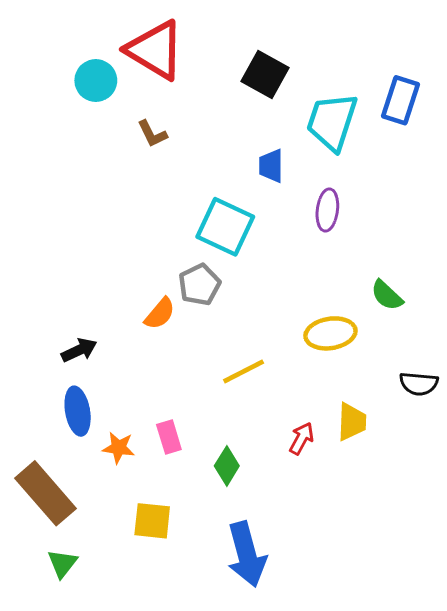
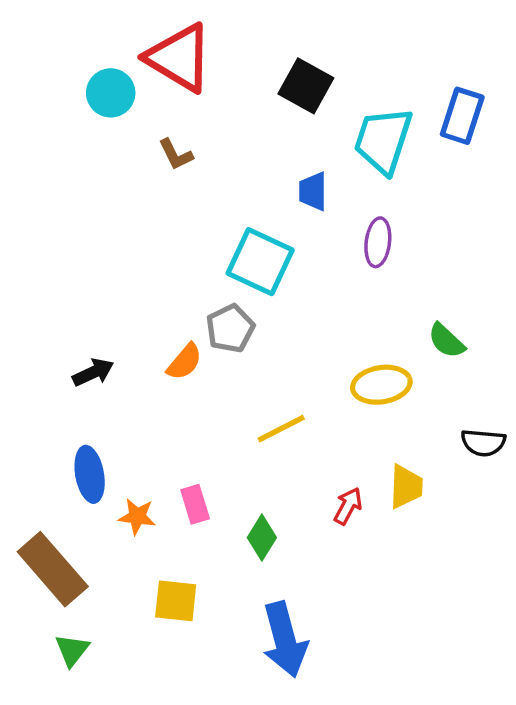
black arrow: (79, 350) -> (93, 372), moved

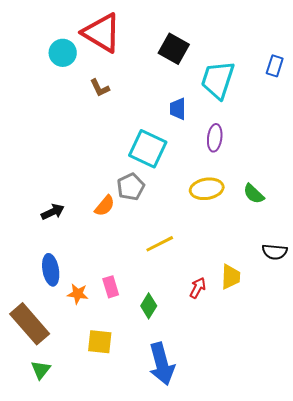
blue rectangle: (462, 116) -> (275, 66), moved, size x0.7
yellow ellipse: (381, 385) -> (207, 189), moved

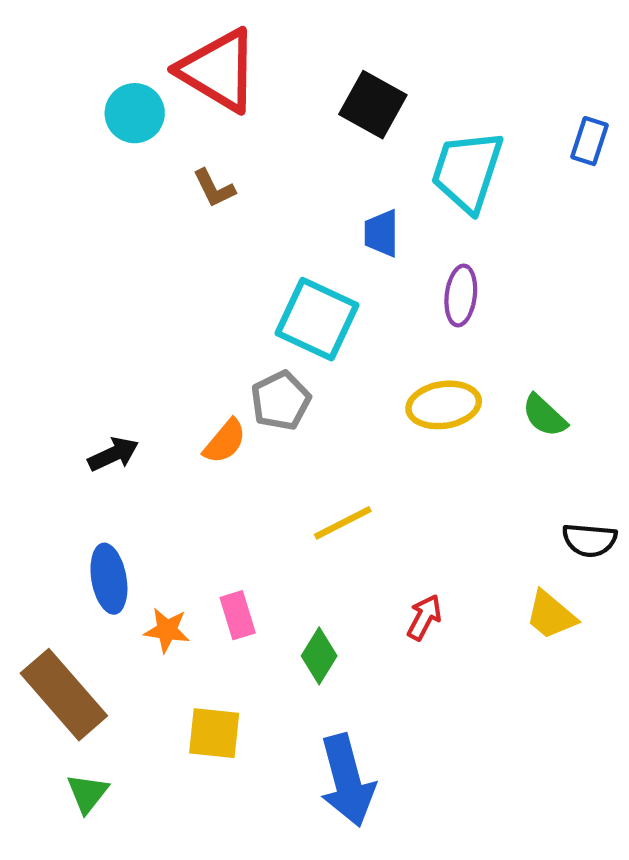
yellow trapezoid: (231, 277) -> (551, 615), moved, turned 128

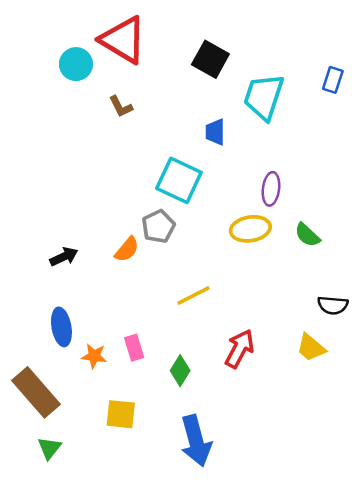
purple ellipse: (461, 296) -> (271, 189), moved
red arrow: (424, 617) -> (240, 349), size x1.5

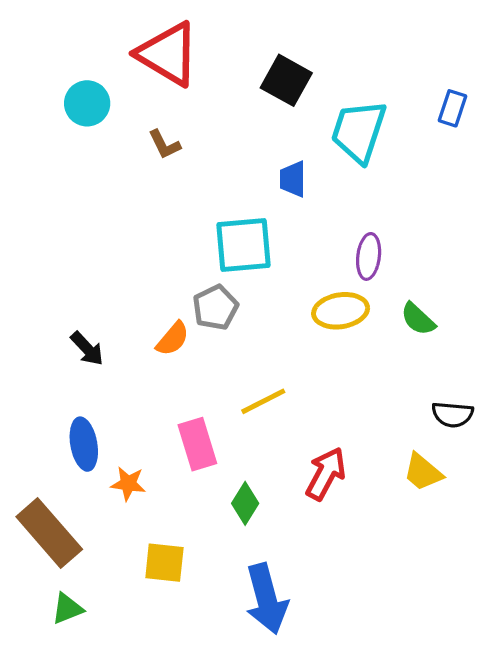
cyan circle: (76, 64) -> (87, 103), moved
cyan square: (179, 180) -> (243, 245), turned -30
black arrow: (64, 257) -> (87, 349), turned 72
pink rectangle: (134, 348) -> (197, 444), moved, size x1.4
green triangle: (49, 448) -> (67, 609), turned 30

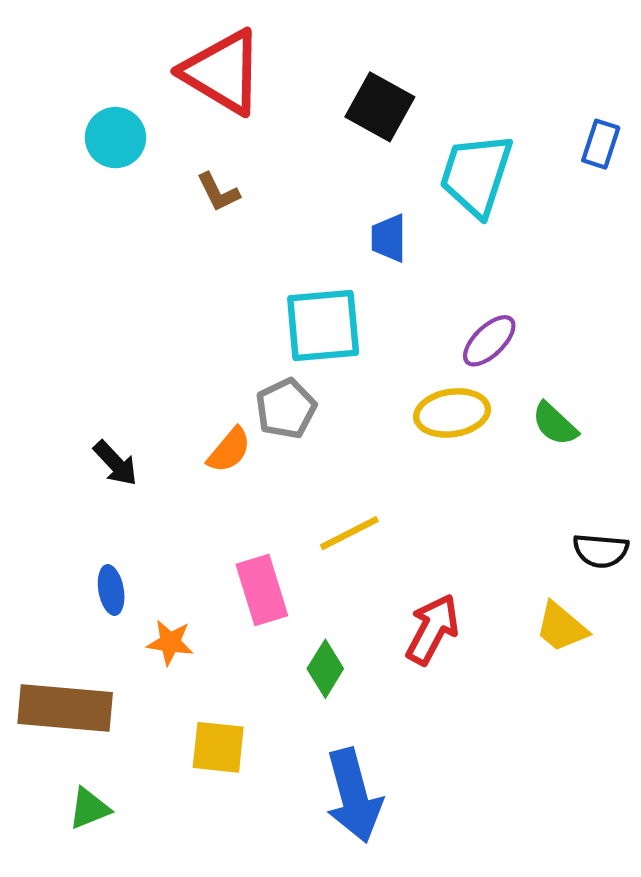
purple ellipse: (369, 256) -> (489, 341), turned 39
blue ellipse: (84, 444) -> (111, 590), size x0.7
brown rectangle: (49, 533) -> (65, 708), turned -44

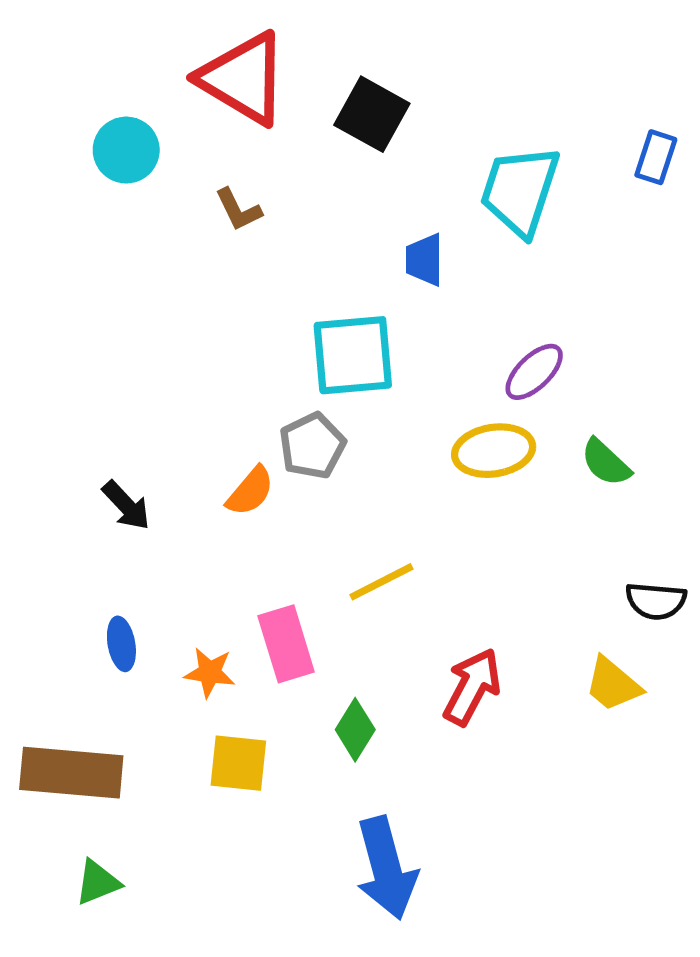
black square: (380, 107) -> (372, 114), moved
orange star: (170, 642) -> (210, 672), moved
yellow square: (218, 747) -> (238, 763), moved

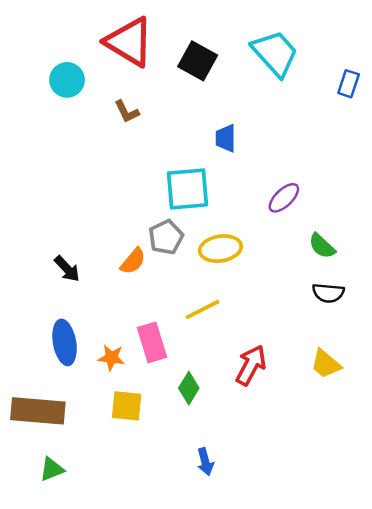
cyan trapezoid: (520, 191) -> (275, 53), moved, turned 120
yellow ellipse: (494, 451) -> (220, 249), moved
black semicircle: (656, 601) -> (328, 293), moved
blue ellipse: (121, 644) -> (65, 342), size x1.6
blue arrow: (386, 868) -> (205, 462), size x0.5

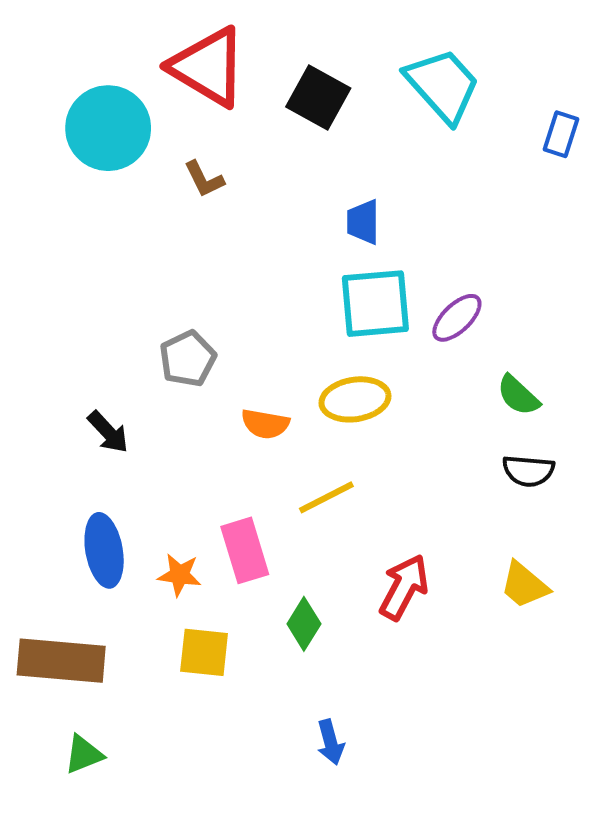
cyan circle: (67, 80) -> (108, 128), size x1.5
cyan square: (188, 189) -> (375, 304), moved
gray pentagon: (166, 237) -> (188, 359), moved
orange semicircle: (133, 261) -> (265, 424), moved, turned 60

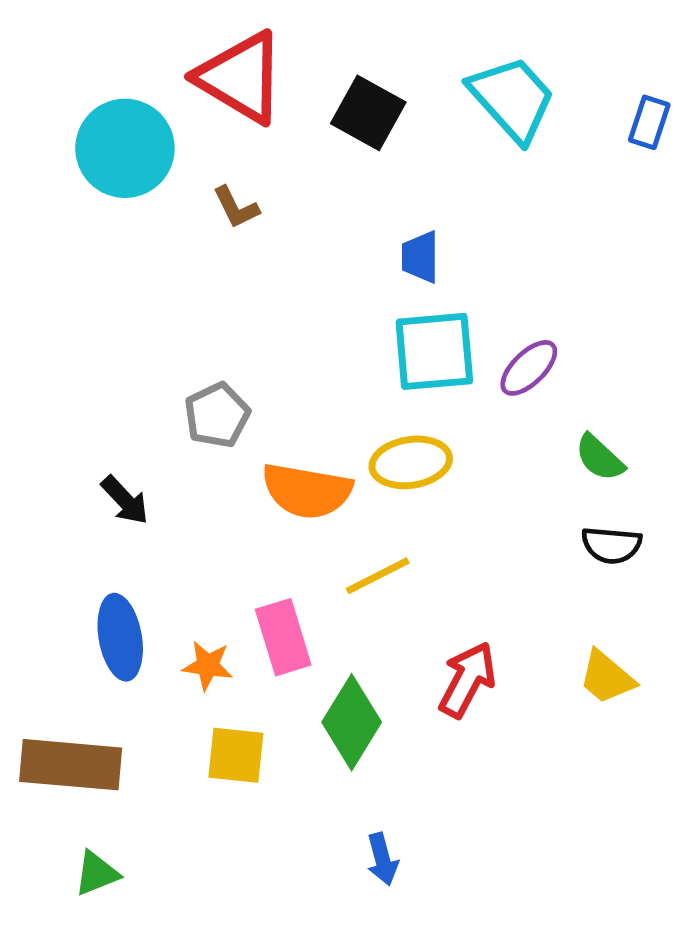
blue rectangle: (561, 134) -> (649, 122), moved
orange semicircle: (265, 424) -> (307, 491), size x1.6
green diamond: (304, 624) -> (352, 722), size x1.5

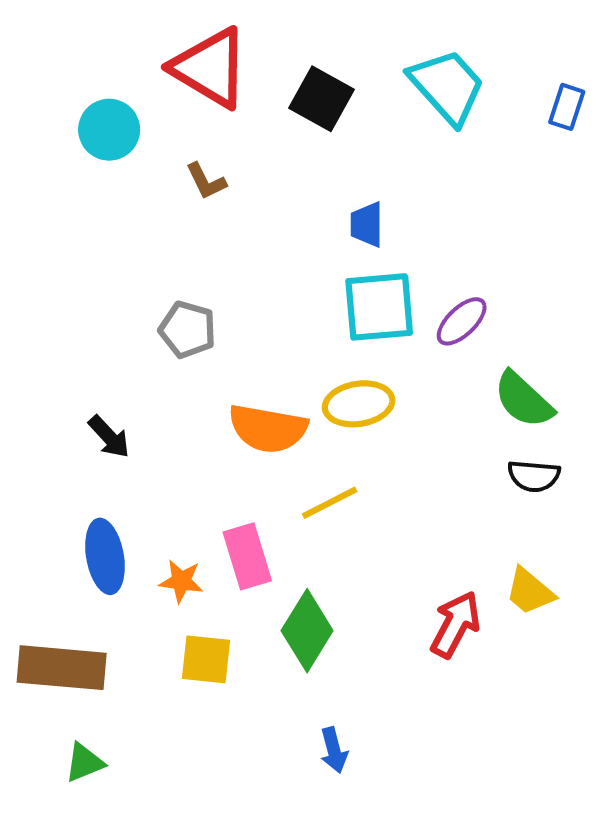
cyan circle: (125, 148) -> (109, 130), size x0.7
gray pentagon: (217, 415) -> (187, 330), moved, turned -30
green semicircle: (600, 458) -> (523, 400), size x1.4
red arrow: (467, 680) -> (455, 624), moved

